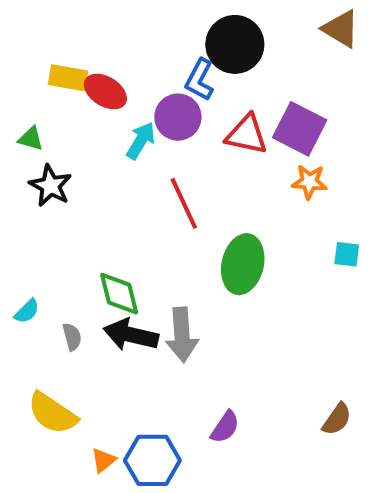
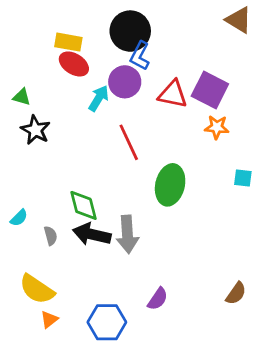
black circle: (235, 44) -> (130, 31), moved
yellow rectangle: (68, 78) -> (68, 42), moved
orange triangle: (103, 460) -> (49, 319), moved

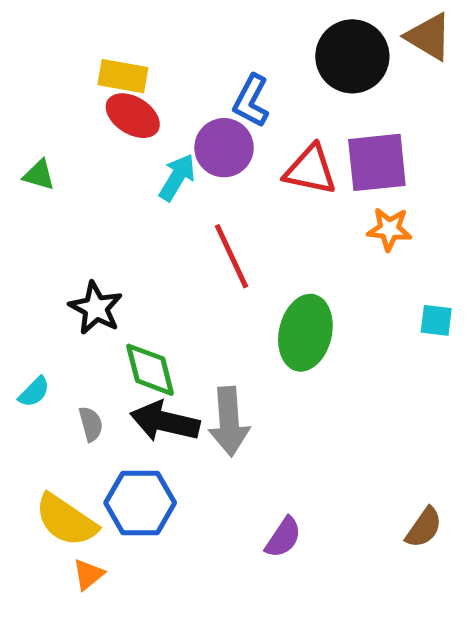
black circle: (130, 31) -> (352, 56), moved
purple square: (210, 90) -> (377, 162), turned -33
black star: (35, 130) -> (96, 308), moved
blue hexagon: (107, 322) -> (140, 503), moved

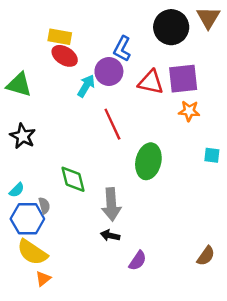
brown triangle: (429, 37) -> (208, 18), turned 30
green triangle: (39, 175) -> (19, 85), size x1.6
black star: (96, 308) -> (23, 136), moved
black arrow: (165, 422) -> (110, 236), moved, size x0.6
blue hexagon: (140, 503) -> (27, 219), moved

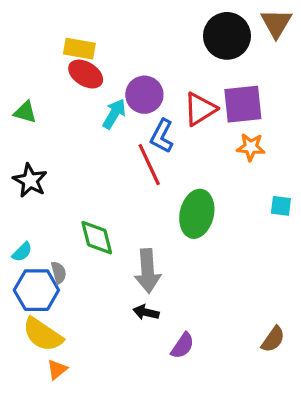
blue L-shape: (122, 49) -> (162, 136), moved
red triangle: (151, 82) -> (200, 109), turned -44
green triangle: (19, 85) -> (25, 112), size x0.7

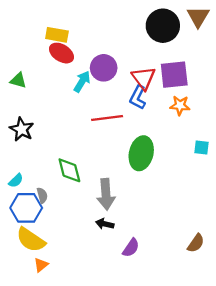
red triangle: (200, 109) -> (143, 78), turned -35
blue L-shape: (162, 136) -> (138, 97), moved
red line: (149, 165) -> (107, 118), turned -72

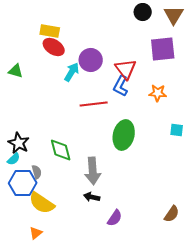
black circle: (163, 26) -> (143, 12), moved, size x0.6
purple square: (174, 75) -> (163, 49), moved
black star: (22, 129) -> (19, 143), moved
yellow semicircle: (31, 240) -> (42, 203), moved

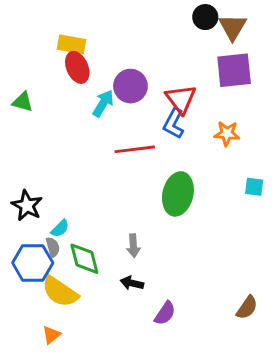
brown triangle: (174, 15) -> (233, 27), moved
red ellipse: (54, 47) -> (77, 67), turned 35
green diamond: (61, 150) -> (84, 259), moved
cyan semicircle: (14, 159) -> (60, 228), moved
gray arrow: (93, 171) -> (133, 246), size x0.6

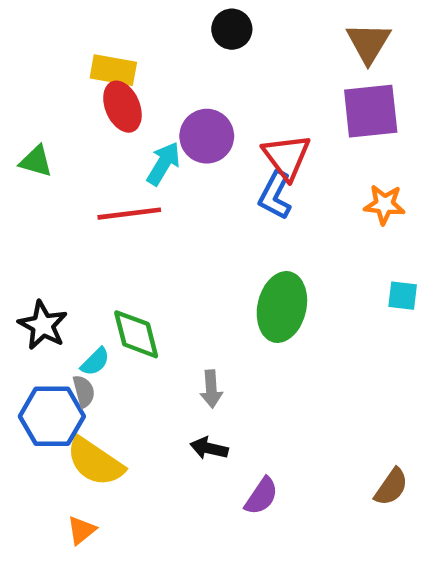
black circle: (205, 17) -> (232, 29), moved
orange star: (227, 134) -> (384, 205), moved
red line: (135, 149) -> (129, 214), moved
green diamond: (84, 259) -> (136, 334), moved

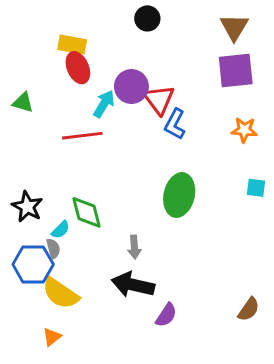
red triangle: (286, 157) -> (159, 100), moved
black arrow: (209, 448) -> (133, 285), size x1.8

